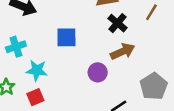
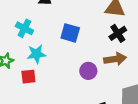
cyan cross: (16, 47) -> (24, 28), turned 30
cyan star: (37, 70) -> (36, 54), turned -30

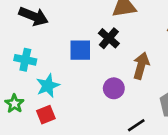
black cross: (118, 33) -> (109, 38), moved
brown arrow: (115, 59) -> (141, 66), turned -50

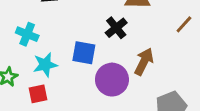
blue square: (80, 50) -> (84, 53), moved
purple circle: (114, 88) -> (112, 80), size x1.5

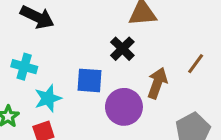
brown line: (184, 24) -> (196, 64), moved

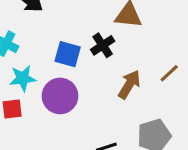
blue square: (89, 80) -> (68, 54), moved
purple circle: (124, 107) -> (60, 96), moved

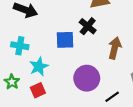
purple circle: (60, 96) -> (87, 78), moved

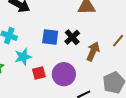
black cross: (88, 26) -> (72, 37), moved
red square: (38, 90) -> (39, 73), moved

